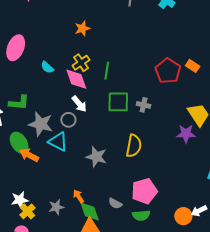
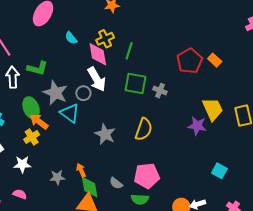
white arrow: (79, 104) -> (97, 79), size x1.4
yellow cross: (28, 211) -> (32, 137), moved

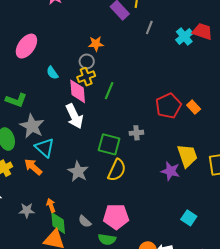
green square: (135, 83) -> (109, 144), moved
gray cross: (160, 91) -> (136, 133), turned -32
gray circle: (83, 93) -> (87, 61), moved
orange arrow: (39, 122) -> (33, 167), moved

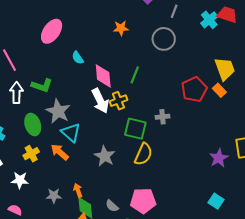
gray circle: (87, 61) -> (164, 39), moved, size x1.5
yellow cross: (86, 77) -> (118, 101), moved
yellow trapezoid: (187, 156) -> (225, 69), moved
purple star: (170, 171) -> (219, 158), moved, turned 30

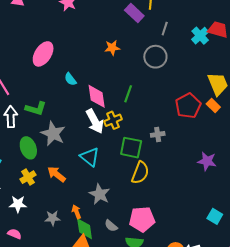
cyan triangle: (71, 133) -> (90, 157), moved
gray star: (105, 156) -> (100, 194), moved
purple star: (219, 158) -> (207, 161), moved, turned -30

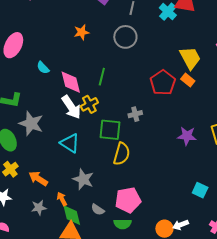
orange arrow: (57, 174) -> (38, 179), moved

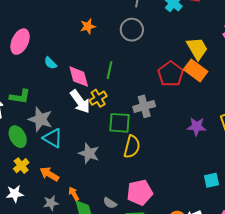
orange rectangle: (188, 80) -> (196, 71), size x1.6
gray cross: (135, 114) -> (144, 106), size x1.5
cyan triangle: (70, 143) -> (53, 138), moved
gray star: (83, 179) -> (89, 153), moved
cyan square: (200, 190) -> (211, 180), turned -35

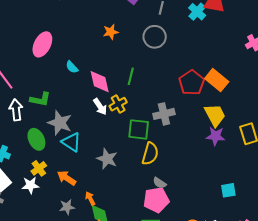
yellow trapezoid: (197, 48) -> (215, 115), moved
white arrow: (80, 102) -> (100, 107), size x0.7
white star: (15, 194) -> (30, 185), moved
gray semicircle: (110, 203) -> (160, 183), moved

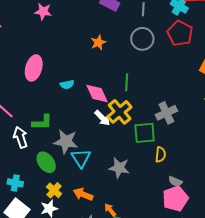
cyan semicircle: (72, 67) -> (67, 85), turned -48
red pentagon: (192, 83) -> (180, 33), moved
yellow cross: (118, 104) -> (120, 112), size x1.4
cyan triangle: (71, 142) -> (81, 158), turned 35
yellow semicircle: (150, 154) -> (160, 154), size x0.7

